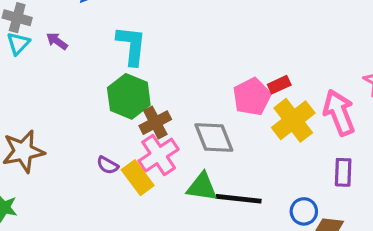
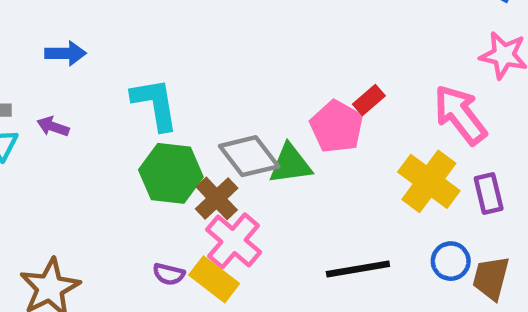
yellow cross: (293, 120) -> (429, 181), moved
gray diamond: (214, 138) -> (249, 156), moved
green triangle: (202, 187) -> (290, 164), moved

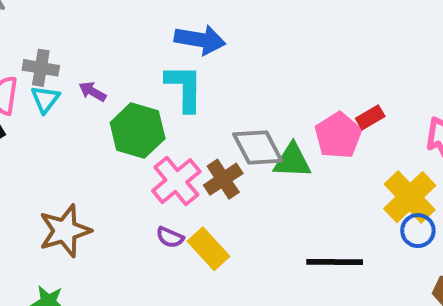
blue arrow: (66, 53) -> (200, 40), moved, size x1.4
green hexagon: (171, 173) -> (138, 131), moved
pink cross: (234, 241) -> (176, 181), moved
blue circle: (451, 261) -> (418, 231), moved

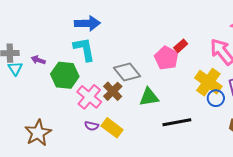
green triangle: (292, 161) -> (149, 97), moved

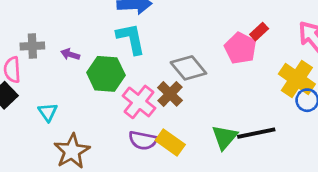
cyan triangle: (15, 68) -> (48, 112), moved
green triangle: (149, 97) -> (225, 137), moved, turned -40
purple semicircle: (92, 126) -> (143, 140), size x1.5

